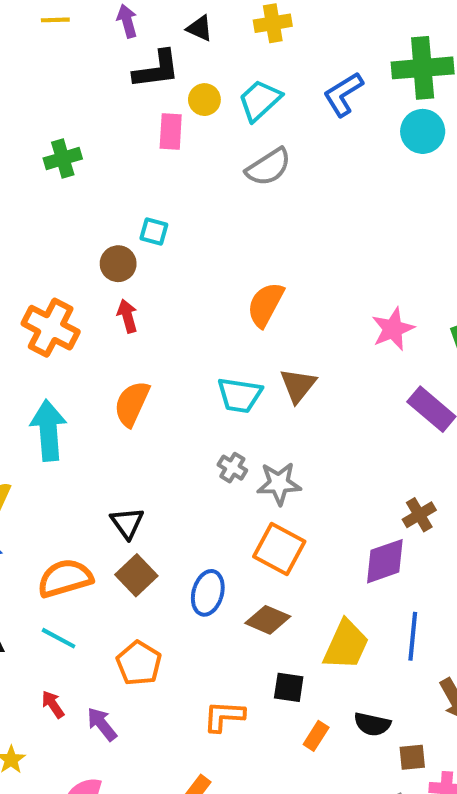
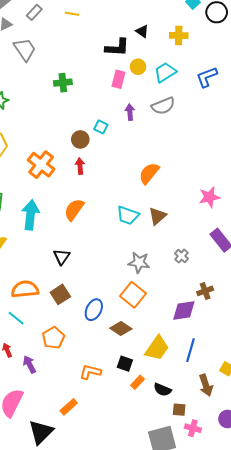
purple arrow: (127, 21) -> (130, 112), moved
gray cross: (232, 468) -> (182, 256), moved
black triangle: (127, 523) -> (62, 257), moved
orange rectangle: (316, 736) -> (138, 382), moved

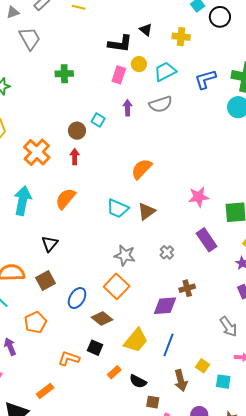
black square: (125, 364) -> (95, 348), moved

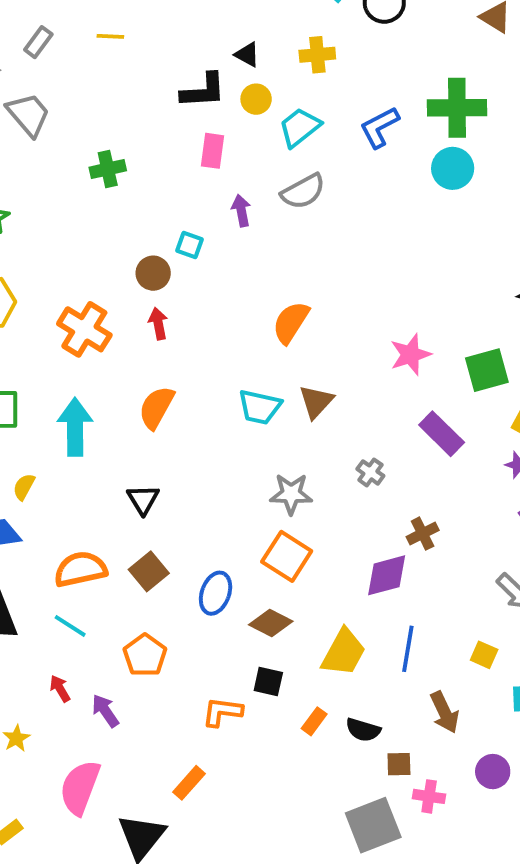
yellow circle: (139, 64) -> (256, 99), moved
yellow square: (202, 366) -> (484, 655), moved

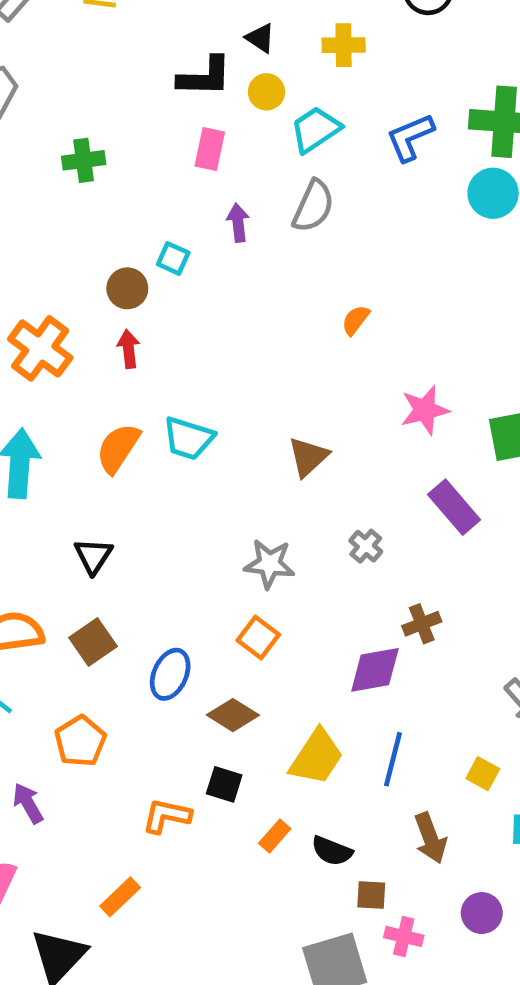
gray semicircle: (303, 191) -> (313, 206), turned -42
orange semicircle: (291, 322) -> (356, 320), moved, size x0.6
cyan trapezoid: (260, 407) -> (188, 438), moved
orange square: (287, 556) -> (258, 638), size x0.7

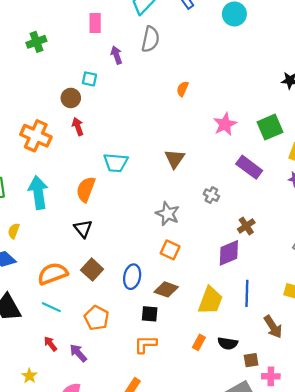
orange semicircle: (118, 448) -> (86, 189), moved
gray star: (269, 564) -> (168, 214), turned 30
black square: (224, 784) -> (150, 314), moved

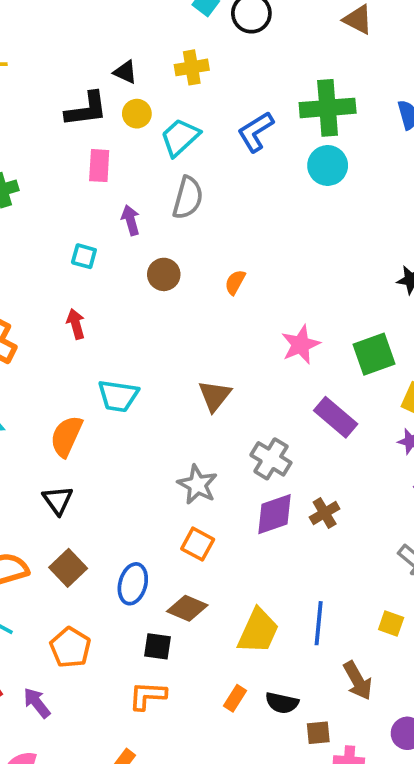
brown circle: (71, 98) -> (164, 274), moved
red arrow: (78, 127) -> (76, 324), moved
gray cross: (211, 195) -> (271, 459), size x1.5
purple diamond: (229, 253) -> (275, 514), moved

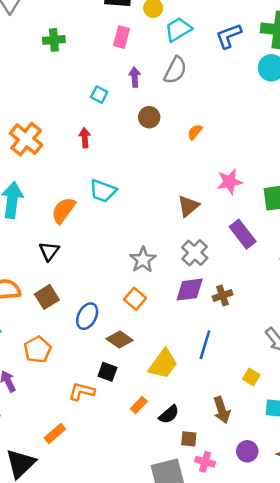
brown triangle: (215, 396) -> (188, 206), moved
blue line: (319, 623) -> (205, 345), moved
black square: (158, 646) -> (107, 372), moved
black semicircle: (282, 703) -> (169, 414), turned -65

